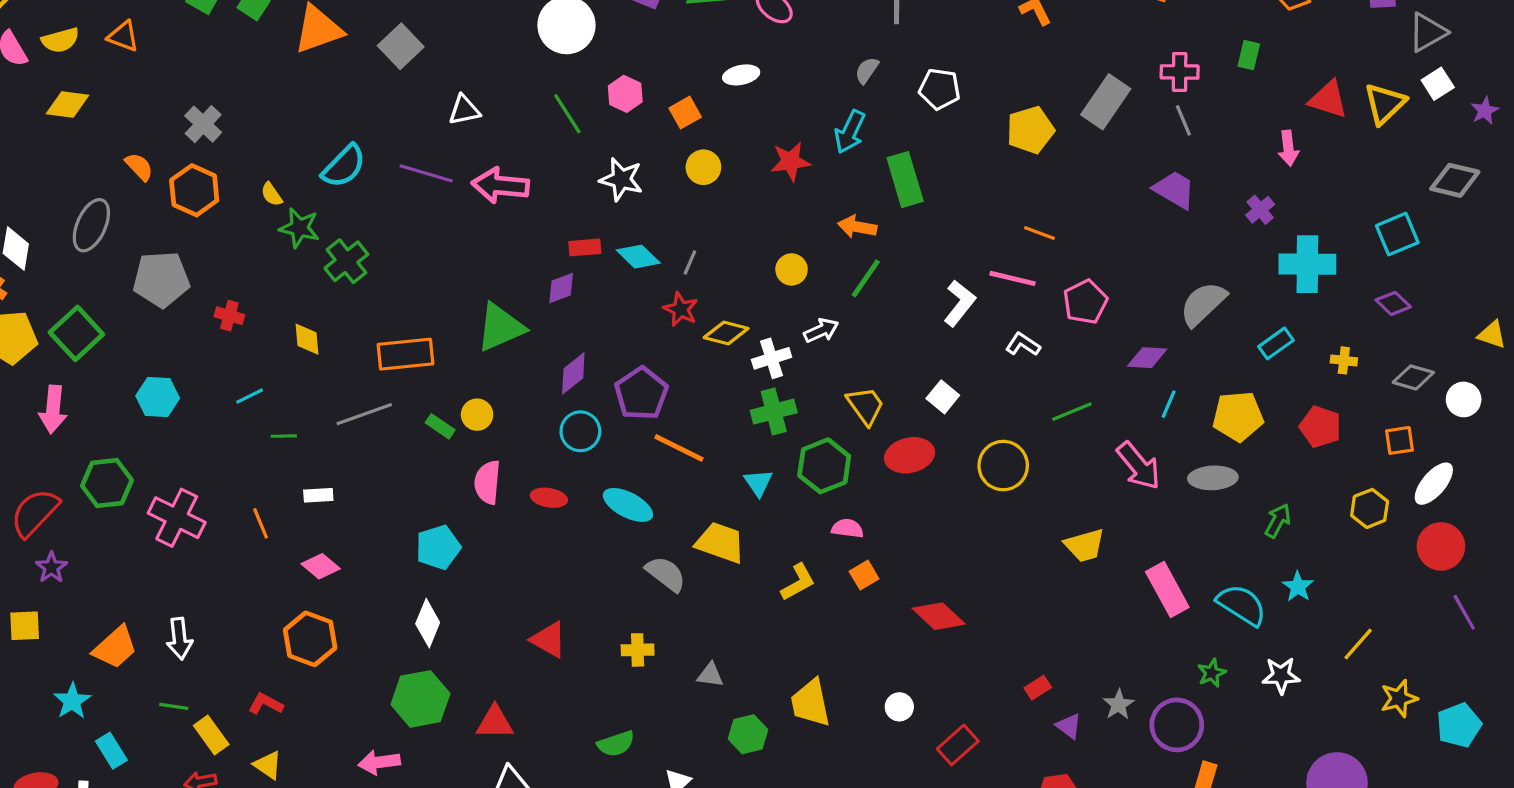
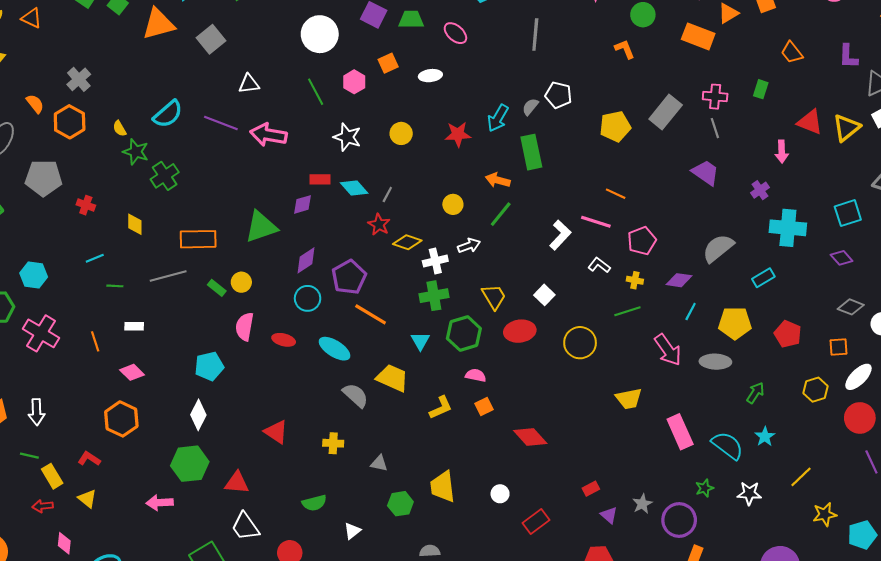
gray semicircle: (867, 70) -> (530, 107), moved
orange square: (685, 113) -> (388, 63), moved
yellow cross: (1344, 360) -> (635, 280), moved
cyan hexagon: (158, 397) -> (34, 275), moved

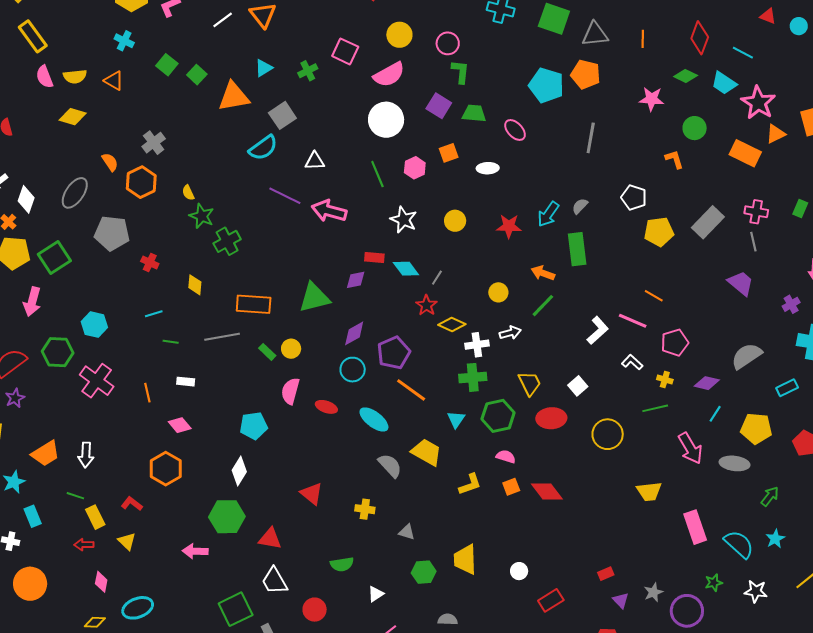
white pentagon: (558, 95) -> (634, 197), moved
cyan semicircle: (168, 114) -> (263, 148), moved
red diamond: (530, 437) -> (547, 491), moved

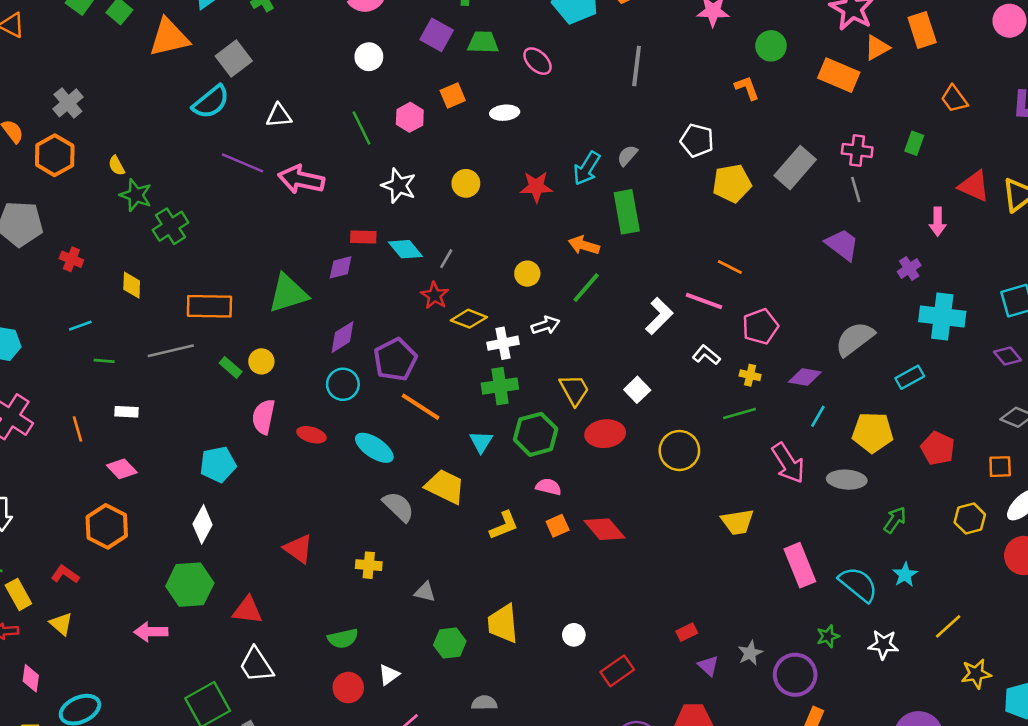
white circle: (386, 120) -> (369, 57), size x0.6
red circle: (315, 610) -> (348, 688), moved

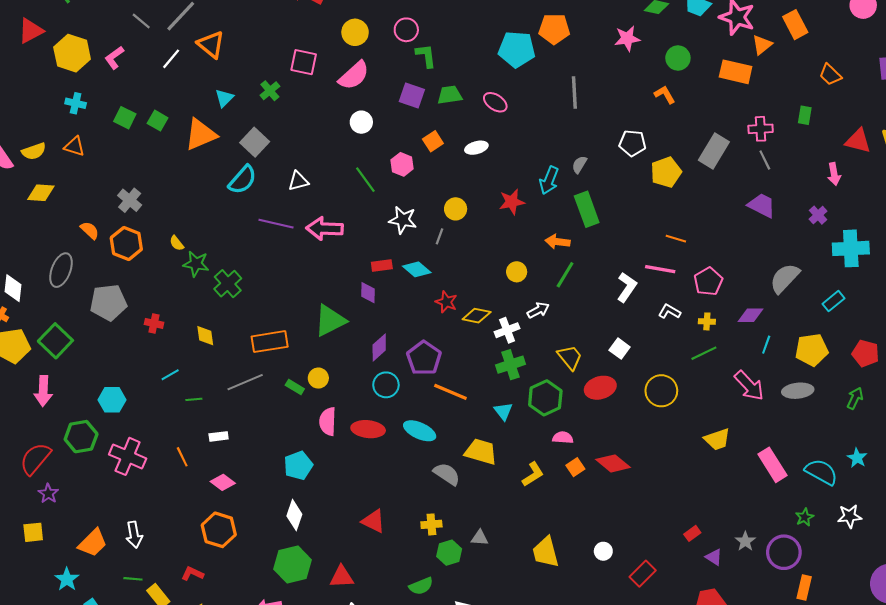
gray line: (446, 259) -> (440, 236), moved
purple diamond: (341, 267) -> (368, 293), turned -65
red ellipse: (311, 435) -> (368, 429), size x1.4
green arrow: (895, 520) -> (855, 398), moved
green hexagon: (450, 643) -> (449, 553), moved

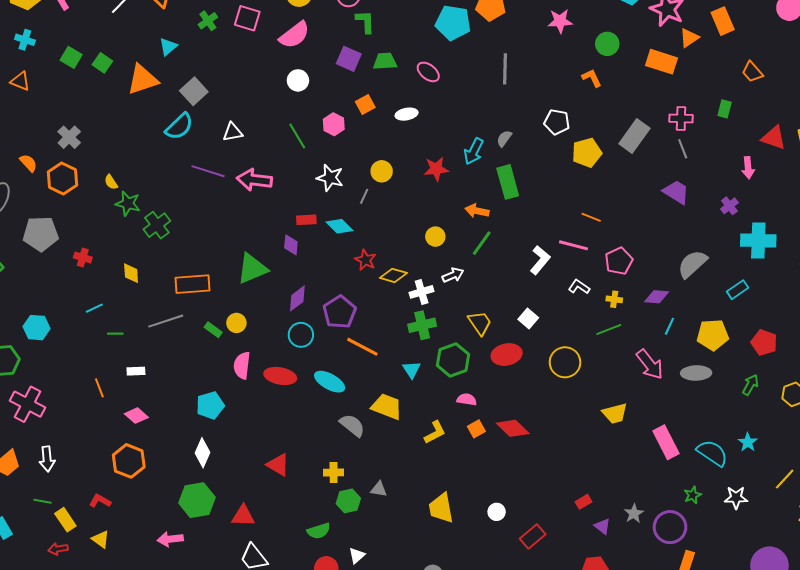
green cross: (270, 91) -> (208, 21), moved
pink cross: (128, 456) -> (28, 404), moved

